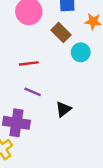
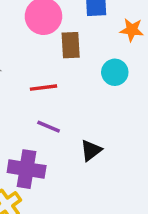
brown rectangle: (61, 33) -> (71, 45), moved, turned 42

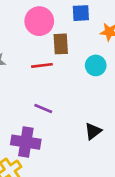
red line: (43, 88) -> (42, 65), moved
black triangle: (91, 150) -> (93, 131), moved

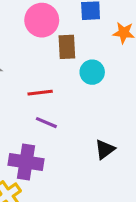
red line: (42, 65) -> (40, 93), moved
cyan circle: (96, 65) -> (92, 72), moved

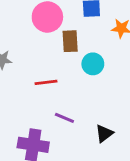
purple line: (46, 123) -> (64, 118), moved

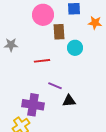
black triangle: (104, 133) -> (69, 101), moved, turned 32

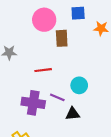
cyan circle: (75, 48) -> (79, 85), moved
purple cross: (33, 105) -> (33, 103), moved

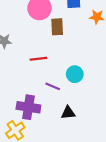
purple cross: (33, 103) -> (28, 107), moved
black triangle: (73, 114) -> (68, 113), moved

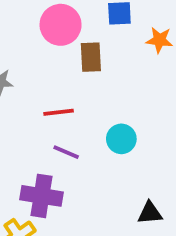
purple line: (53, 86) -> (66, 152), moved
black triangle: (68, 113) -> (150, 213), moved

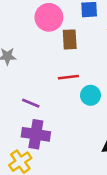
red line: (59, 112) -> (68, 77), moved
purple line: (66, 152) -> (31, 103), moved

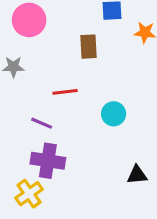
pink circle: (49, 17) -> (29, 20), moved
red line: (68, 77) -> (65, 92), moved

